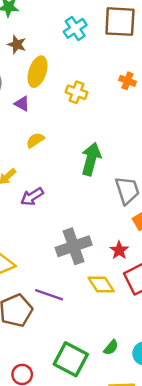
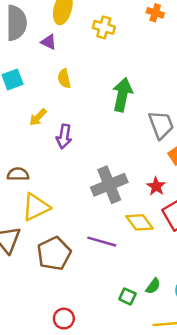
yellow semicircle: (35, 140) -> (64, 79), turned -66
purple arrow: (32, 197) -> (64, 136), turned -45
purple line: (49, 295) -> (102, 242), moved
green square: (71, 359) -> (127, 296), moved, size x0.5

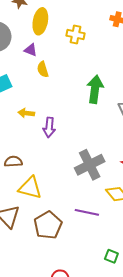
yellow semicircle: (64, 79) -> (43, 69), moved
yellow arrow: (38, 117) -> (26, 113), turned 56
yellow triangle: (36, 207) -> (30, 188), turned 45

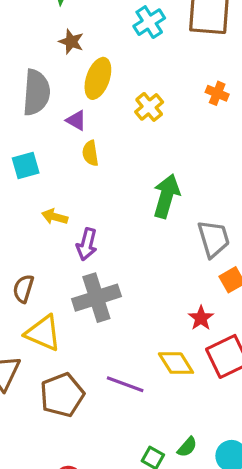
yellow cross: (75, 35) -> (149, 107), turned 30
brown semicircle: (13, 162) -> (23, 289), turned -78
gray cross: (90, 165) -> (96, 298), moved

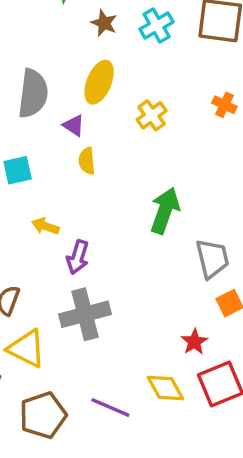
brown star: (71, 42) -> (104, 23), moved

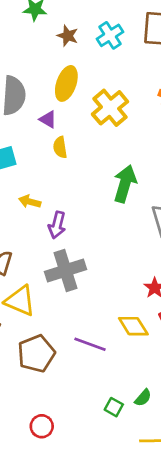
yellow cross: (152, 115) -> (110, 108), size x1.5

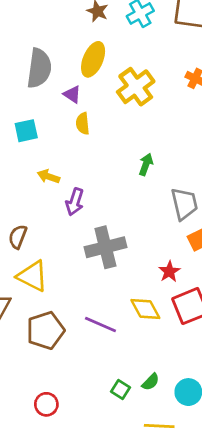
green arrow: (125, 184) -> (146, 164), size x0.6
gray cross: (65, 271) -> (105, 247), moved

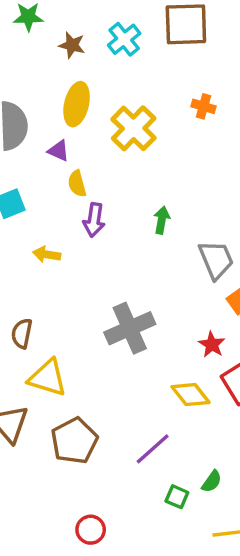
purple arrow: (75, 202) -> (94, 220), moved
purple line: (100, 325) -> (153, 449), moved, turned -56

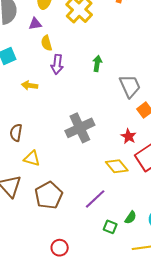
purple triangle: (59, 151) -> (35, 24), turned -32
yellow triangle: (48, 378) -> (32, 158), size x0.7

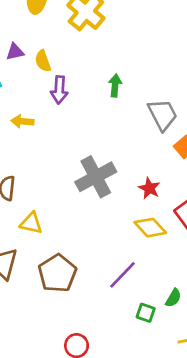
purple triangle: (35, 24) -> (15, 52), moved
red star: (129, 136) -> (149, 188), moved

